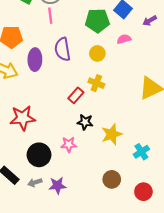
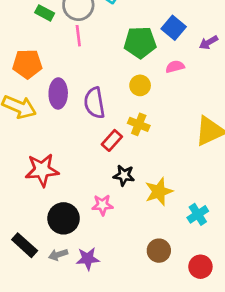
purple semicircle: (63, 49) -> (94, 103), moved

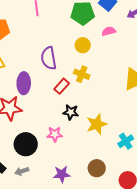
purple ellipse: (58, 93) -> (24, 83), moved
purple star: (88, 259) -> (62, 174), moved

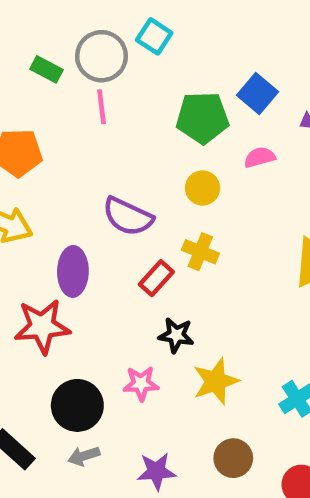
purple semicircle: (49, 58) -> (128, 217), turned -55
yellow star: (97, 124) -> (216, 381), moved
gray arrow: (22, 171) -> (84, 456), moved

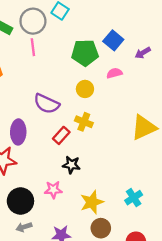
yellow star: (216, 381) -> (92, 202), moved

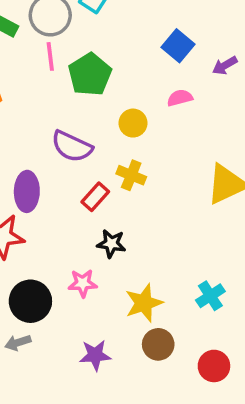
green pentagon: (85, 53) -> (90, 74), moved, turned -30
gray arrow: (24, 227) -> (18, 343), moved

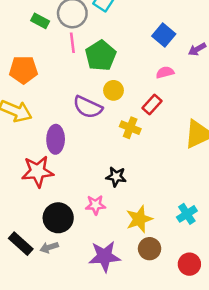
yellow circle: (133, 123) -> (113, 90), moved
red rectangle: (95, 197) -> (152, 105), moved
purple star: (95, 355) -> (104, 256), size x1.4

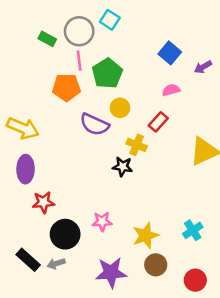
orange pentagon: (23, 70) -> (66, 87), moved
purple ellipse: (56, 139) -> (26, 169), moved
red star: (38, 171) -> (43, 202), moved, size x0.7
black star: (116, 177) -> (123, 167), moved

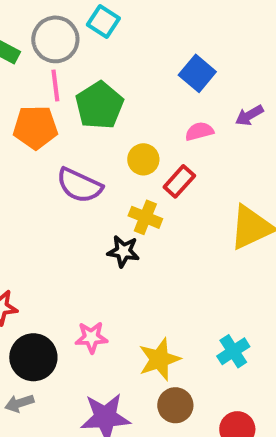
purple arrow: (203, 67) -> (249, 115), moved
yellow circle: (120, 108) -> (143, 159), moved

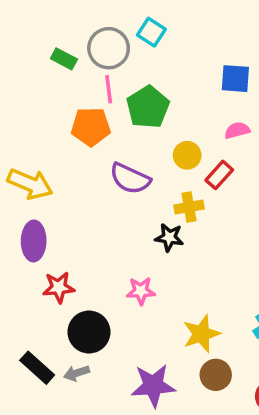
blue square: (197, 73) -> (235, 79), turned -36
yellow cross: (145, 217) -> (189, 207), turned -32
pink star: (91, 337) -> (141, 291), moved

